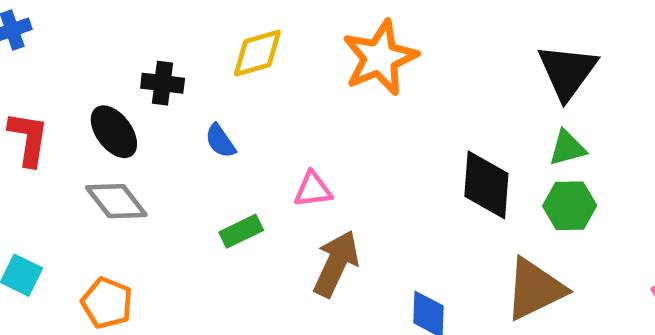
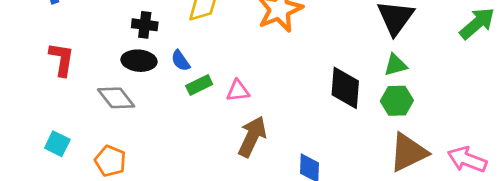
black ellipse: (114, 132) -> (139, 61), moved, turned -48
green rectangle: (241, 231) -> (199, 85), moved
brown triangle: (535, 289) -> (408, 152), moved

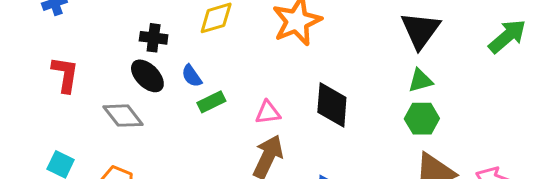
black ellipse: (139, 61) -> (147, 76), turned 40
black diamond: (345, 88) -> (332, 105), moved
pink triangle: (238, 91) -> (268, 113), moved

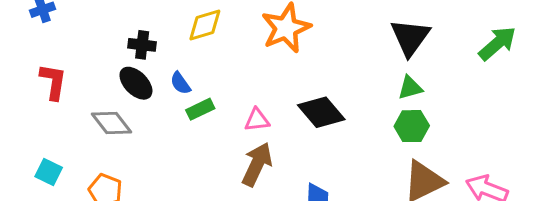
black diamond: (332, 105) -> (321, 112), turned -45

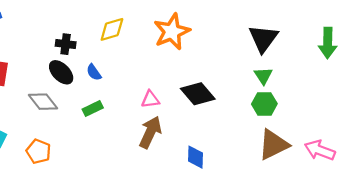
green arrow: (497, 43) -> (328, 43), turned 132
green triangle: (410, 88) -> (263, 76), turned -48
green rectangle: (200, 109) -> (93, 108), moved

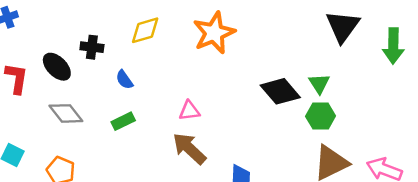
black triangle: (263, 38) -> (343, 26), moved
black ellipse: (61, 72) -> (57, 67), moved
black diamond: (198, 94) -> (280, 91), moved
brown arrow: (150, 132) -> (189, 149), turned -72

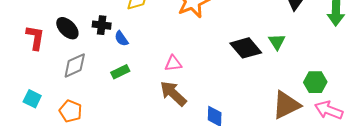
black cross: (92, 47) -> (102, 25), moved
gray diamond: (66, 113) -> (75, 66), turned -76
green hexagon: (321, 116) -> (315, 82), moved

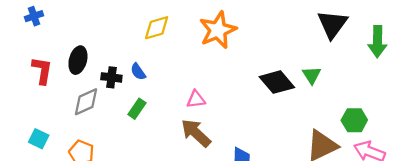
black cross: (102, 25) -> (111, 77), moved
black ellipse: (67, 28) -> (78, 60), turned 60
green rectangle: (120, 72) -> (137, 109), turned -30

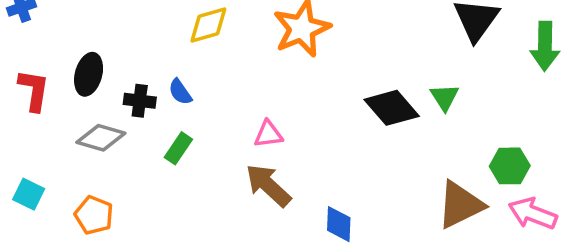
gray diamond: (86, 102) -> (101, 138), turned 40

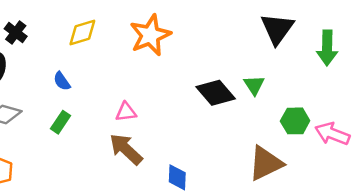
black cross: (140, 101) -> (16, 33), moved, turned 30
green hexagon: (510, 166) -> (295, 121), moved
pink arrow: (533, 214) -> (332, 134), moved

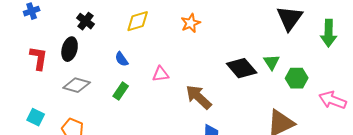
orange star: (150, 35) -> (191, 23), size x0.6
pink triangle: (126, 112) -> (161, 74), moved
green hexagon: (295, 121) -> (297, 78), moved
brown arrow: (126, 149) -> (199, 97), moved

